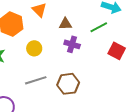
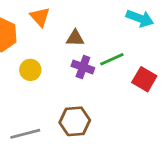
green line: (99, 27) -> (112, 59), moved
gray line: (36, 80) -> (25, 134), moved

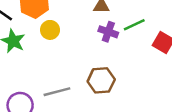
yellow circle: (30, 70) -> (50, 30), moved

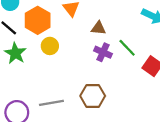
green line: (134, 25) -> (127, 48), turned 66

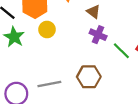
brown triangle: (99, 28) -> (93, 12), turned 32
green line: (127, 48) -> (121, 51), moved

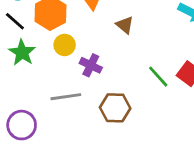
purple cross: (98, 35) -> (91, 65), moved
gray line: (49, 84) -> (66, 97), moved

